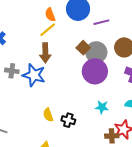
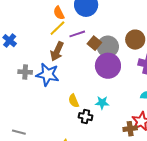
purple line: (101, 22) -> (77, 34), moved
brown arrow: (45, 53) -> (57, 51), turned 30
cyan star: (102, 107) -> (102, 103), moved
yellow semicircle: (48, 115) -> (74, 101), moved

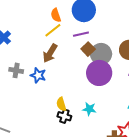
purple line: (77, 34) -> (81, 34), moved
blue star: (48, 75) -> (38, 75), size x0.7
black cross: (86, 117) -> (64, 116), moved

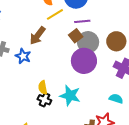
yellow line: (53, 30) -> (55, 14), moved
purple line: (81, 34) -> (82, 21), moved
cyan star: (89, 109) -> (70, 96), size x1.5

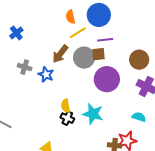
brown square: (76, 36) -> (99, 54), turned 32
gray circle: (88, 42) -> (84, 58), moved

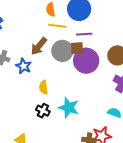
yellow line: (78, 33) -> (57, 26), turned 36
purple circle: (107, 79) -> (86, 61), moved
yellow semicircle: (66, 106) -> (44, 87), moved

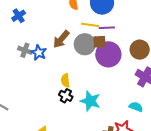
yellow line: (57, 26) -> (90, 25), moved
blue star: (24, 66) -> (39, 53), moved
black cross: (43, 111) -> (66, 96), moved

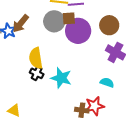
brown arrow: (61, 39) -> (21, 24), moved
yellow semicircle: (65, 81) -> (36, 58), size x1.5

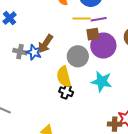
gray circle: (54, 21) -> (78, 56), moved
cyan star: (61, 78) -> (102, 81), moved

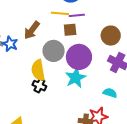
brown arrow: (45, 44) -> (32, 30), moved
purple circle: (103, 46) -> (79, 57), moved
cyan star: (102, 81) -> (76, 78), turned 30

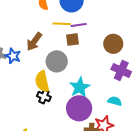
purple circle: (79, 57) -> (79, 108), moved

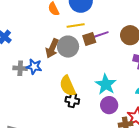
purple line: (79, 25) -> (101, 35), moved
gray circle: (57, 61) -> (68, 47), moved
purple circle: (79, 108) -> (109, 105), size x0.7

